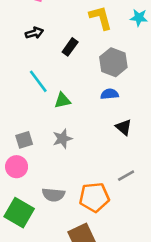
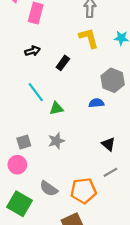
gray hexagon: (113, 62) -> (113, 80), moved
black triangle: (124, 127) -> (108, 144), moved
gray semicircle: (53, 195) -> (49, 189), turned 30

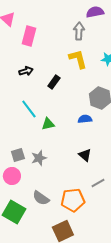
gray star: (56, 141) -> (39, 158), moved
black triangle: (108, 144) -> (85, 155), moved

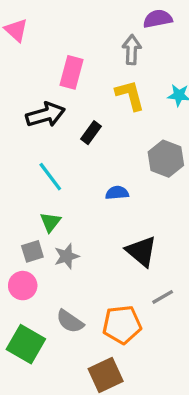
pink rectangle: (29, 36) -> (71, 72), moved
black arrow: (26, 71) -> (45, 115), size x1.6
blue semicircle: (85, 119) -> (117, 193), moved
green triangle: (48, 124) -> (50, 222), moved, turned -40
black triangle: (85, 155) -> (141, 251), size x1.5

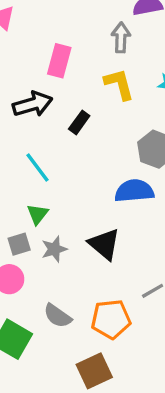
blue semicircle: (117, 193) -> (134, 191), moved, size x1.6
black triangle: (141, 251) -> (104, 244), moved

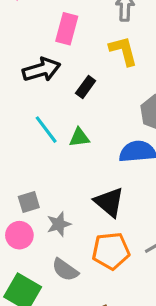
green triangle: (38, 214) -> (79, 137), moved, turned 45
gray star: (54, 249) -> (59, 224), moved
orange pentagon: (111, 319) -> (111, 251), moved

